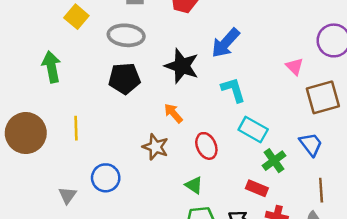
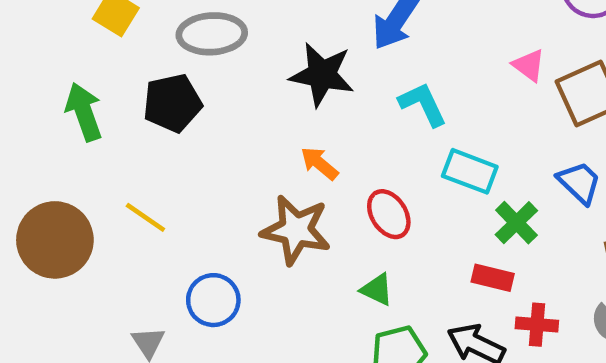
pink triangle: (295, 67) -> (529, 65), moved
black pentagon: (124, 79) -> (172, 103), moved
yellow line: (76, 128) -> (145, 217), turned -45
brown star: (155, 147) -> (296, 230), size x1.4

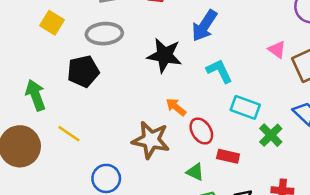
green arrow: (84, 112) -> (36, 95), moved
orange arrow: (319, 163) -> (176, 107), moved
red rectangle: (493, 278) -> (228, 156), moved

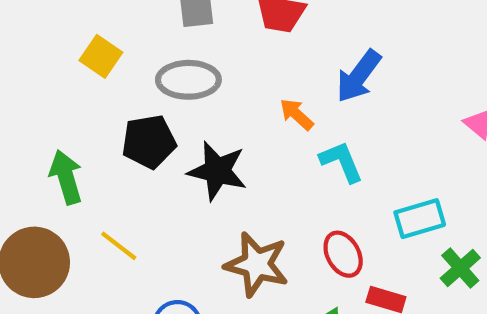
black star: (164, 55) -> (217, 171), moved
cyan L-shape: (219, 71) -> (341, 162), moved
orange arrow: (176, 107) -> (297, 114), moved
cyan rectangle: (245, 107) -> (420, 219), turned -40

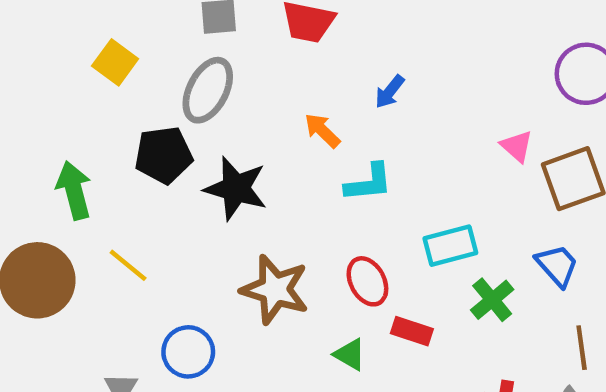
blue arrow: (359, 76) -> (390, 92), size x0.6
gray ellipse: (188, 80) -> (208, 90), turned -64
cyan L-shape: (341, 162) -> (369, 183), turned 105

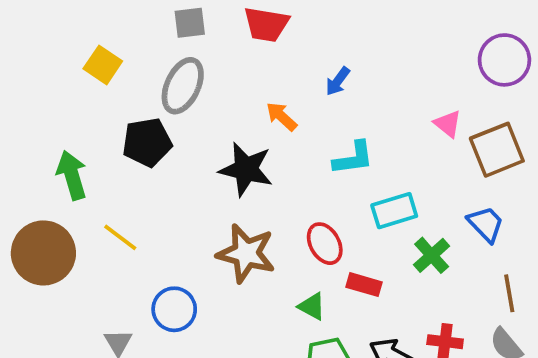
cyan L-shape: (369, 183) -> (353, 158), moved
black star: (236, 188) -> (246, 169), moved

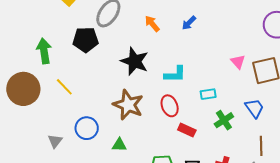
orange arrow: (281, 116) -> (152, 24), moved
pink triangle: (448, 124) -> (238, 62), moved
cyan L-shape: (353, 158) -> (175, 74), moved
cyan rectangle: (394, 211) -> (208, 94), size x0.7
green triangle: (312, 306) -> (119, 145), moved, turned -35

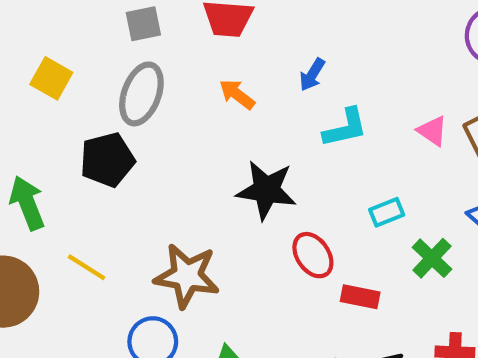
black star: (135, 61) -> (266, 190), moved
cyan L-shape: (175, 74) -> (345, 128), moved
brown star: (128, 105) -> (187, 276), moved

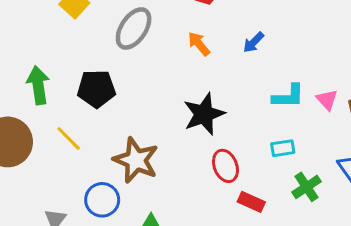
cyan L-shape: (345, 128) -> (288, 96), moved
black pentagon: (107, 160) -> (96, 89), moved
black star: (266, 190) -> (204, 114), turned 30

